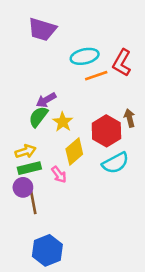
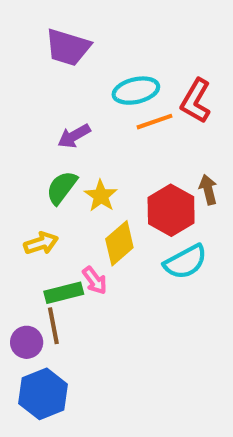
purple arrow: (46, 100) -> (74, 136), moved
green rectangle: (29, 168) -> (64, 293), moved
purple circle: (23, 187) -> (27, 342), moved
blue hexagon: (47, 250) -> (43, 394), moved

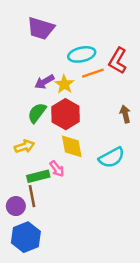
yellow star: (101, 196) -> (64, 84), moved
red hexagon: (171, 210) -> (66, 114), moved
yellow diamond: (119, 243) -> (72, 146), turned -60

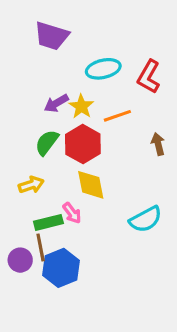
orange line: (93, 73) -> (117, 116), moved
cyan semicircle: (112, 158) -> (146, 219), moved
blue hexagon: (26, 237) -> (61, 268), moved

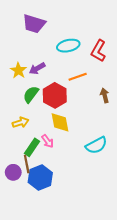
yellow star: (81, 106) -> (18, 71), moved
green rectangle: (48, 222) -> (32, 147), turned -42

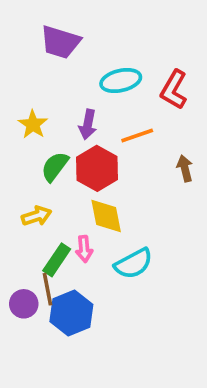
purple arrow: (37, 68) -> (88, 124), moved, turned -49
pink arrow: (48, 141) -> (84, 249), turned 32
cyan semicircle: (96, 145) -> (134, 264), moved

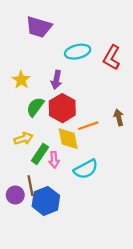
orange line: (137, 135) -> (88, 126), moved
brown arrow: (185, 168) -> (119, 117), moved
green rectangle: (57, 260) -> (40, 154), moved

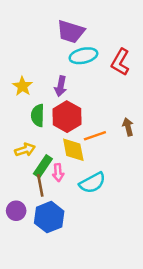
purple trapezoid: (39, 27) -> (71, 32), moved
green semicircle: (35, 107) -> (38, 115), turned -36
brown line: (31, 186) -> (40, 185), moved

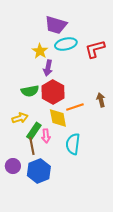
red L-shape: (120, 62) -> (95, 49), turned 45
yellow star: (22, 86) -> (40, 51), moved
green semicircle: (38, 115) -> (30, 91), turned -102
cyan semicircle: (92, 183) -> (73, 144), turned 125

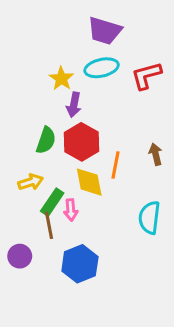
purple trapezoid: (56, 25) -> (105, 31), moved
green semicircle: (30, 91) -> (46, 140), turned -60
orange line: (75, 107) -> (115, 165), turned -60
cyan semicircle: (73, 144) -> (149, 218), moved
blue hexagon: (39, 171) -> (80, 264), moved

